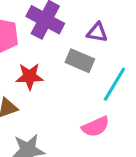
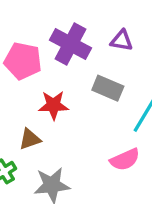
purple triangle: (97, 32) -> (121, 41), moved

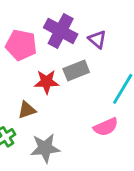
purple triangle: (121, 41) -> (97, 39), moved, turned 30
gray rectangle: (108, 88) -> (76, 70), moved, turned -45

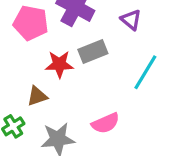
purple triangle: (97, 39) -> (131, 20), moved
pink semicircle: (106, 127) -> (106, 123), moved

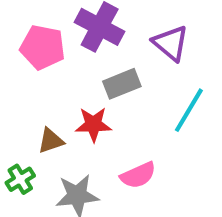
purple triangle: (131, 20) -> (171, 43), size x1.4
red star: (59, 64) -> (93, 124), moved

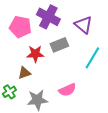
red star: (93, 124) -> (35, 54), moved

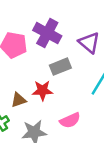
red star: (35, 54) -> (42, 90), moved

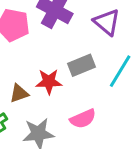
gray rectangle: (60, 67) -> (81, 65), moved

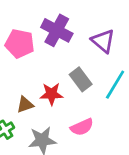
gray rectangle: (81, 65) -> (81, 79), turned 75

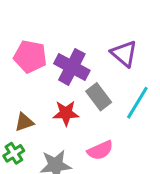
purple cross: (57, 30) -> (72, 67), moved
brown triangle: (25, 105) -> (24, 122), moved

